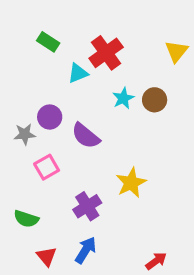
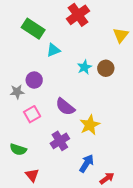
green rectangle: (48, 42) -> (33, 29), size x1.5
red cross: (106, 53) -> (78, 15), moved
purple semicircle: (86, 136) -> (65, 107), moved
blue arrow: (86, 250) -> (87, 163), moved

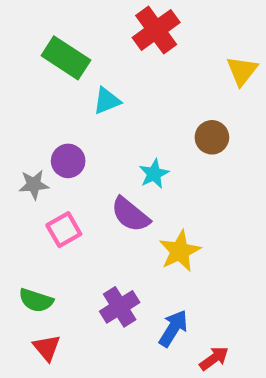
cyan star: (84, 67) -> (154, 174), moved
purple cross: (60, 141) -> (120, 307), moved
red triangle: (32, 175) -> (47, 348), moved

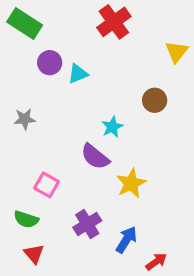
green rectangle: (66, 58) -> (25, 23), moved
purple circle: (68, 161) -> (50, 63), moved
gray star: (34, 185) -> (25, 119), moved
pink square: (64, 230) -> (47, 185), moved, turned -30

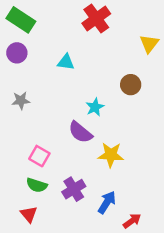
purple circle: (50, 63) -> (17, 53), moved
cyan triangle: (78, 74) -> (66, 62), turned 30
yellow star: (131, 183) -> (111, 155), turned 30
green semicircle: (26, 219) -> (37, 185), moved

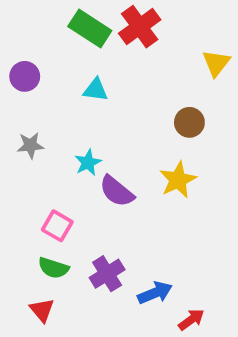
green rectangle: (21, 20) -> (90, 29), moved
cyan star: (95, 107) -> (88, 163), moved
yellow star: (111, 155) -> (178, 180), moved, turned -30
blue arrow: (107, 202) -> (155, 293), turned 35

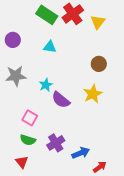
yellow triangle: (216, 63) -> (98, 22), moved
gray star: (30, 145) -> (16, 76), size x1.5

